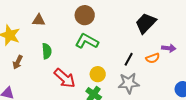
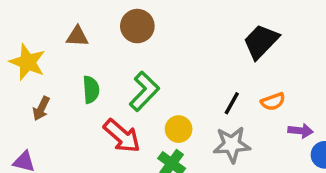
brown circle: (85, 15) -> (137, 26), moved
green L-shape: (87, 41) -> (144, 91), moved, turned 105
purple arrow: (169, 48) -> (300, 131), moved

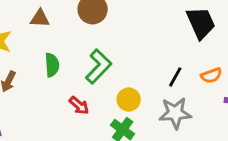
black trapezoid: (261, 42) -> (201, 23), turned 112
red arrow: (122, 136) -> (79, 106), size x0.6

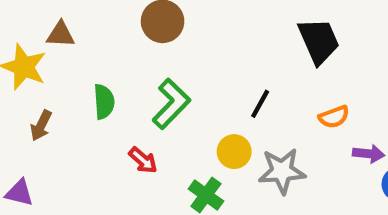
brown triangle: (40, 18) -> (61, 34), moved
black line: (175, 77) -> (260, 104), moved
yellow circle: (129, 100) -> (234, 152), moved

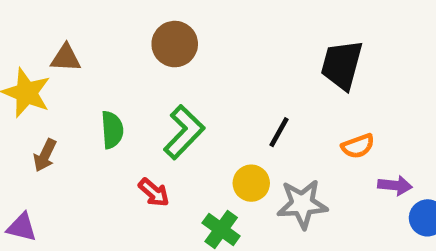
black trapezoid: (319, 41) -> (342, 65), turned -141

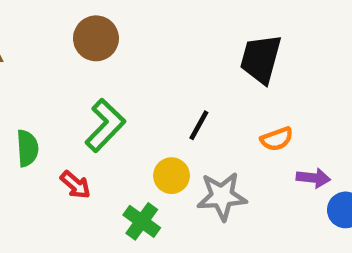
green semicircle: (112, 130) -> (27, 148), moved

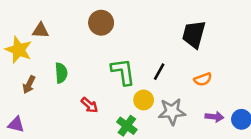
green L-shape: (105, 125) -> (123, 72), moved, turned -52
green semicircle: (27, 148) -> (61, 73), moved
purple arrow: (313, 178) -> (214, 117), moved

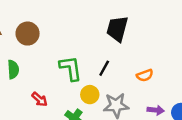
brown circle: (101, 23) -> (28, 34), moved
black trapezoid: (194, 34) -> (117, 29), moved

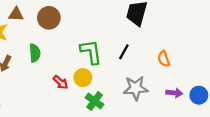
orange semicircle: (145, 75) -> (164, 59), turned 91
yellow circle: (90, 95) -> (83, 78), moved

